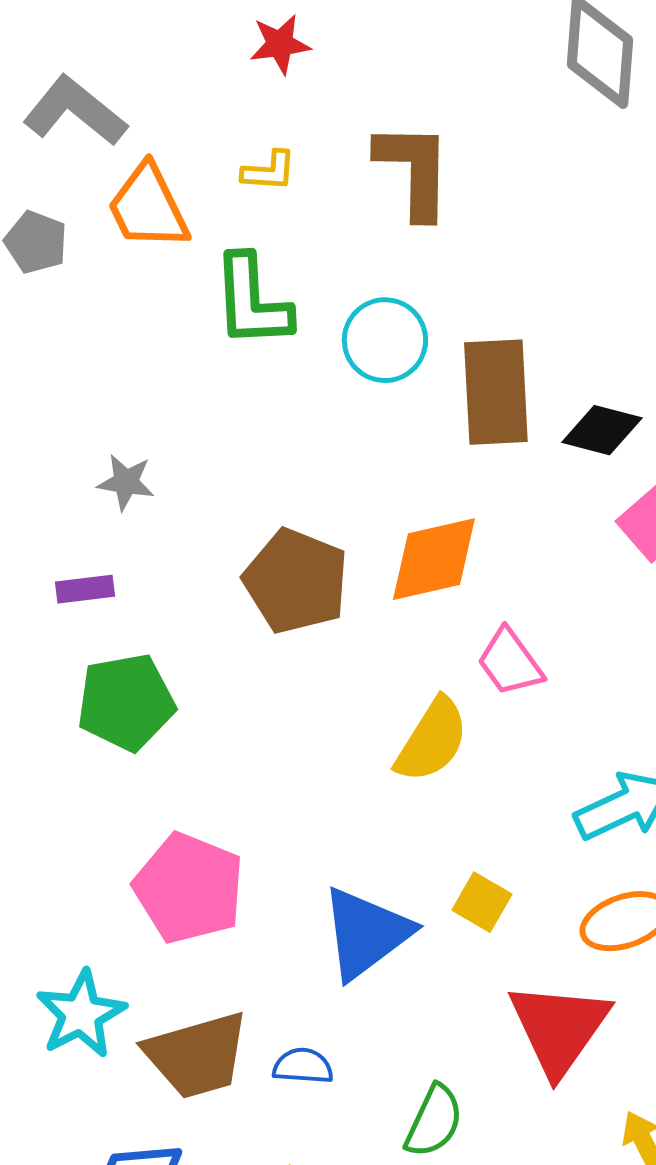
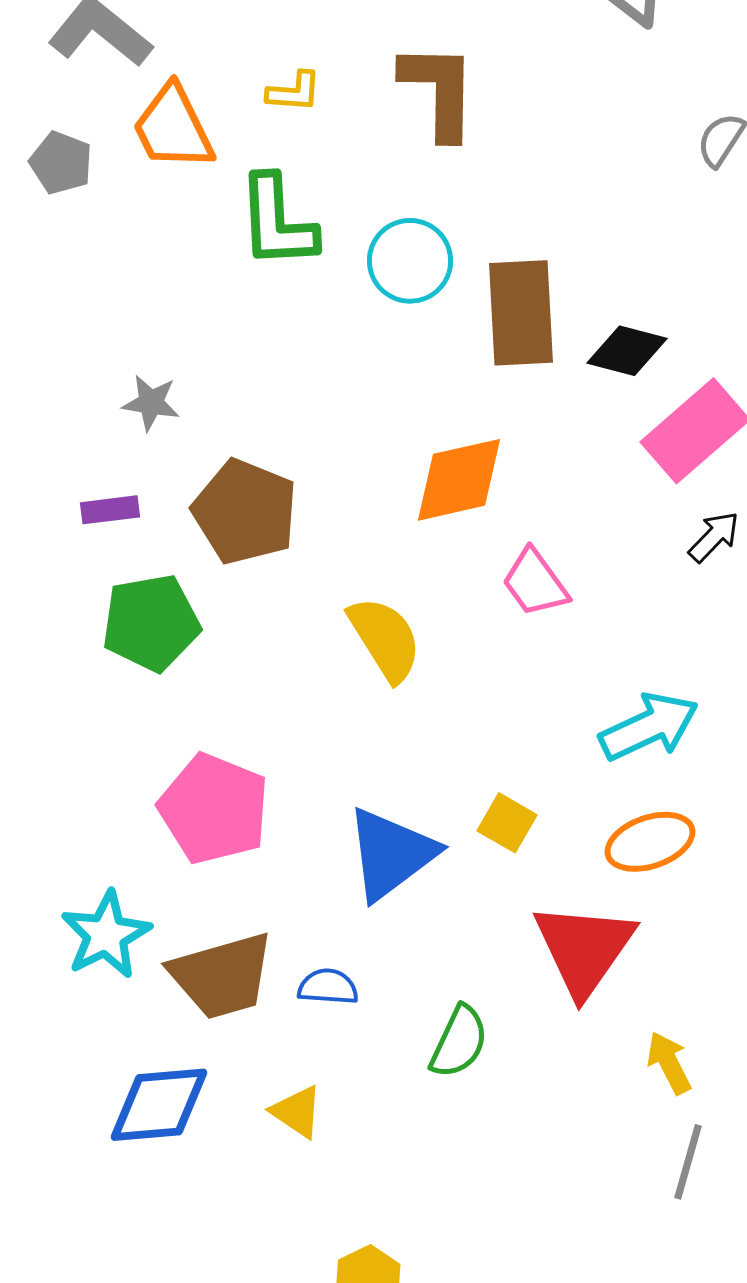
brown pentagon: (296, 581) -> (245, 512), moved
yellow semicircle: (432, 740) -> (385, 639), moved, turned -64

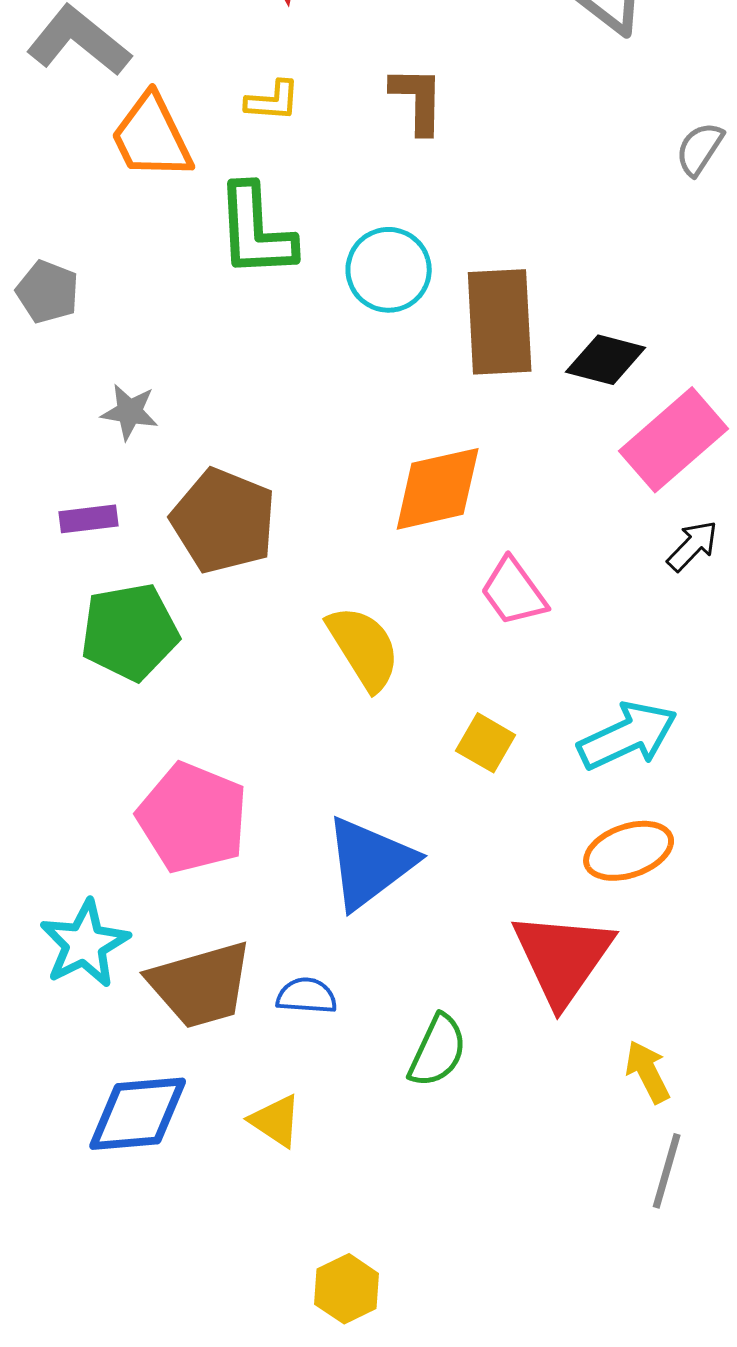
brown L-shape: (439, 91) -> (418, 100), size x0.7
gray pentagon: (61, 163) -> (48, 292), moved
yellow square: (507, 823) -> (486, 743), moved

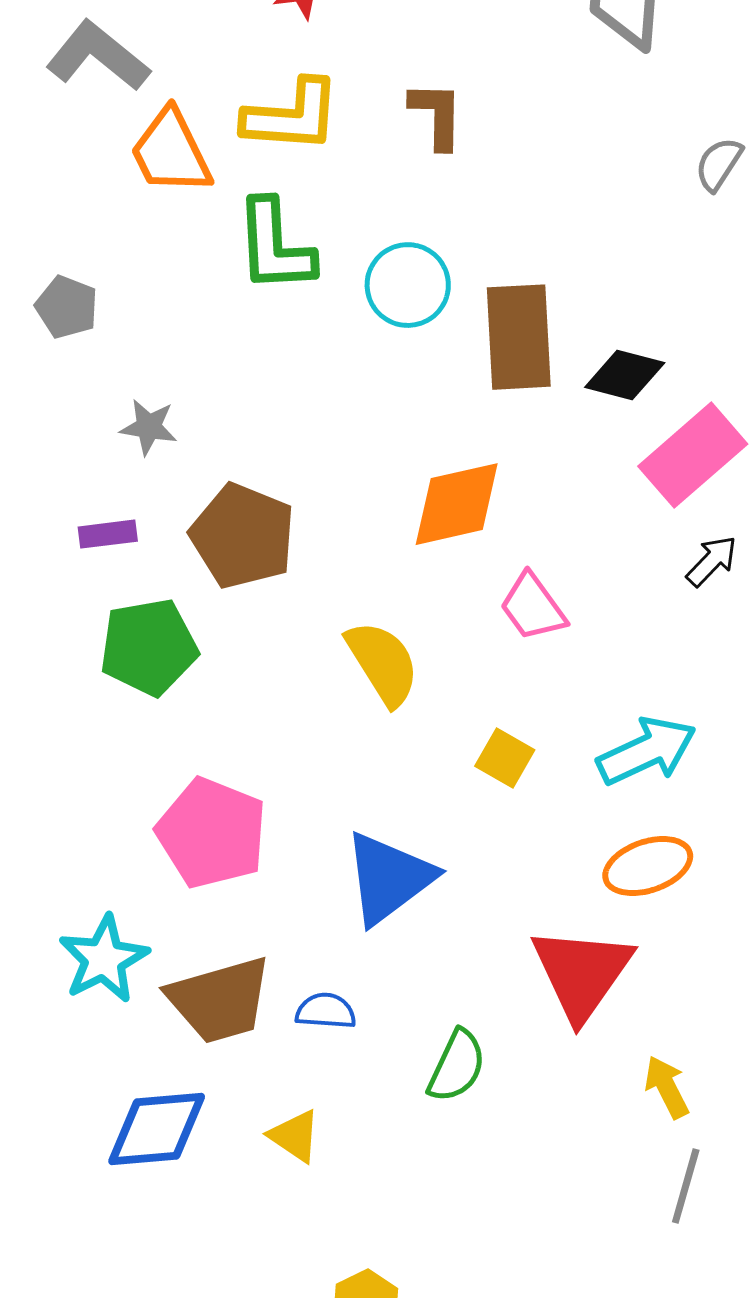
yellow L-shape: (273, 101) -> (292, 116), size x1.8

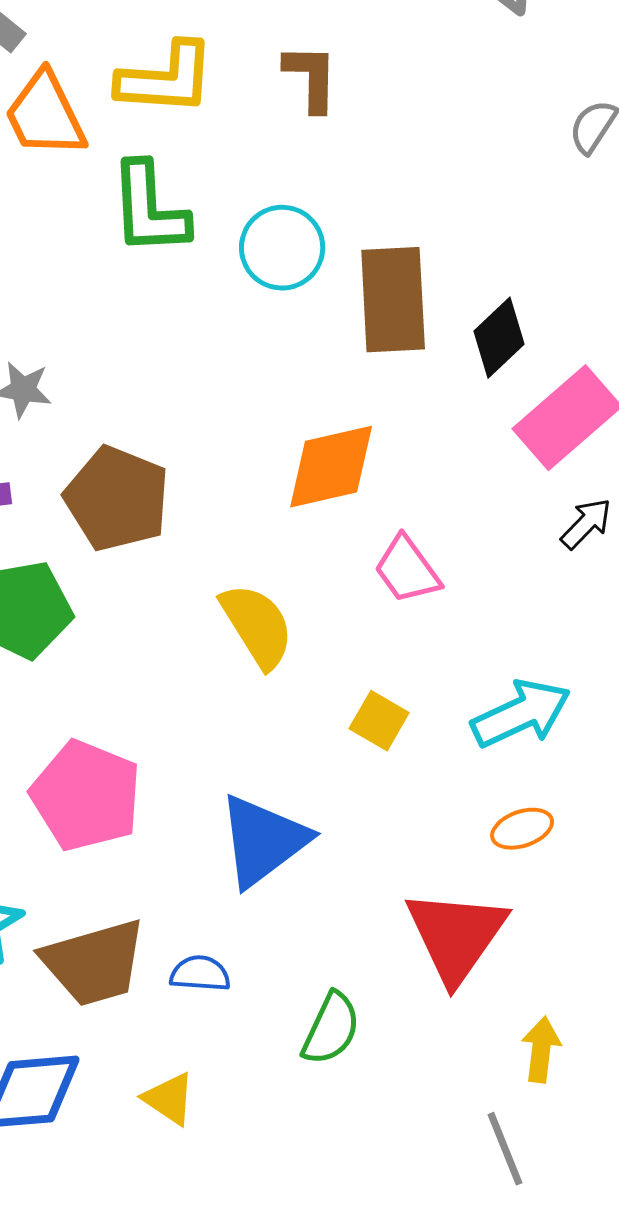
black diamond: (625, 375) -> (499, 338), turned -58
orange ellipse: (648, 866) -> (522, 829), size x0.7
yellow arrow: (667, 1087) -> (541, 1050), turned 34
gray line: (686, 1186) -> (505, 1149), moved, turned -38

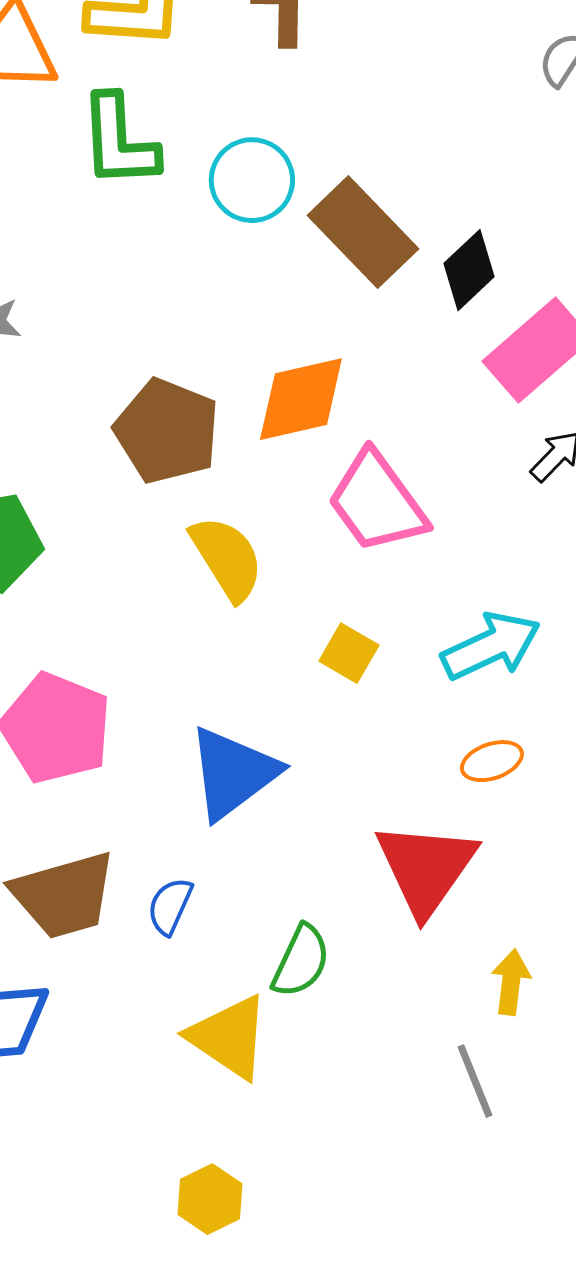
brown rectangle: (393, 300) -> (363, 232), turned -41
brown pentagon: (117, 499) -> (167, 431), moved
pink trapezoid: (407, 570) -> (377, 502), size x1.5
blue semicircle: (200, 974) -> (170, 906), turned -70
yellow triangle: (169, 1099) -> (229, 1037), moved, size x1.6

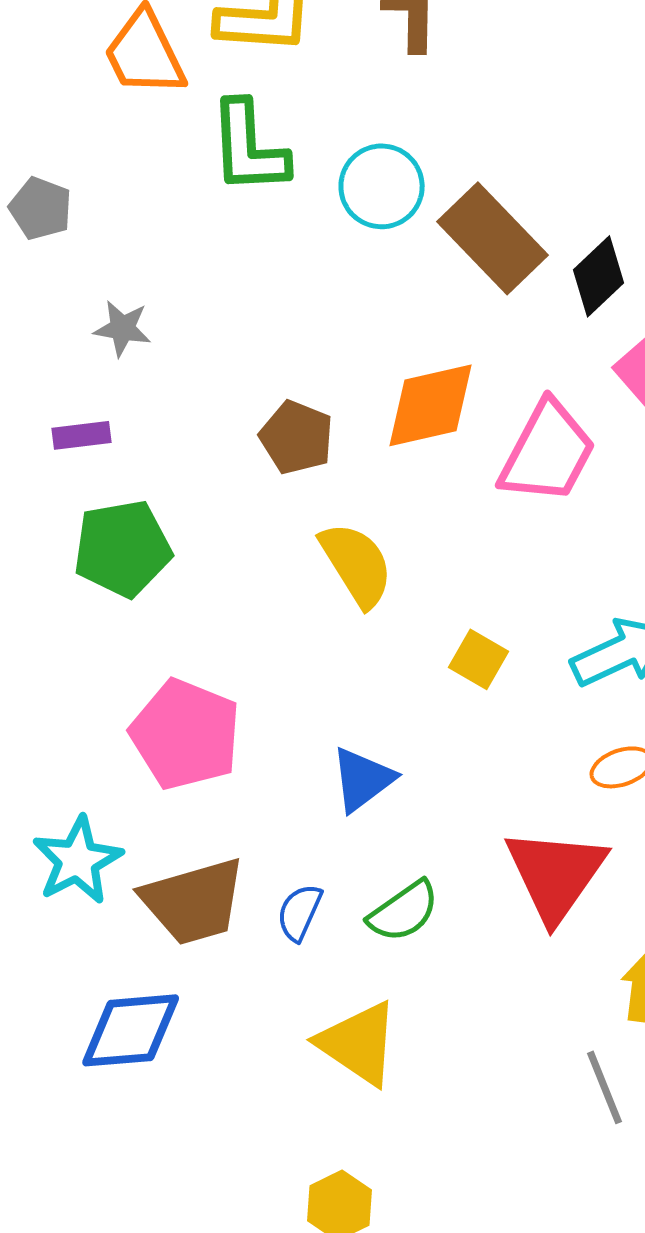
brown pentagon: (167, 431) -> (297, 437), size x0.7
pink trapezoid: (377, 502) -> (548, 452), moved, turned -116
blue triangle: (233, 773) -> (363, 779), size x0.7
green semicircle: (301, 961) -> (404, 911), moved, turned 30

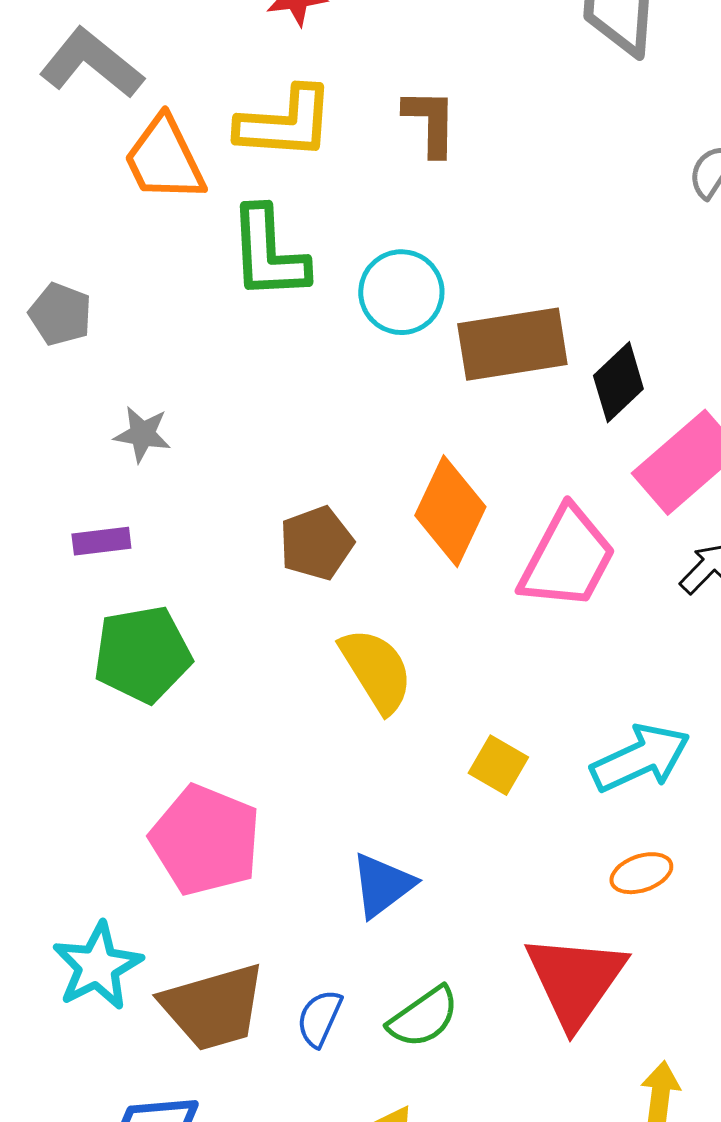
brown rectangle: (493, 238) -> (512, 344), turned -55
orange diamond: (431, 405) -> (450, 511), turned -52
brown pentagon: (297, 437) -> (316, 543), turned 30

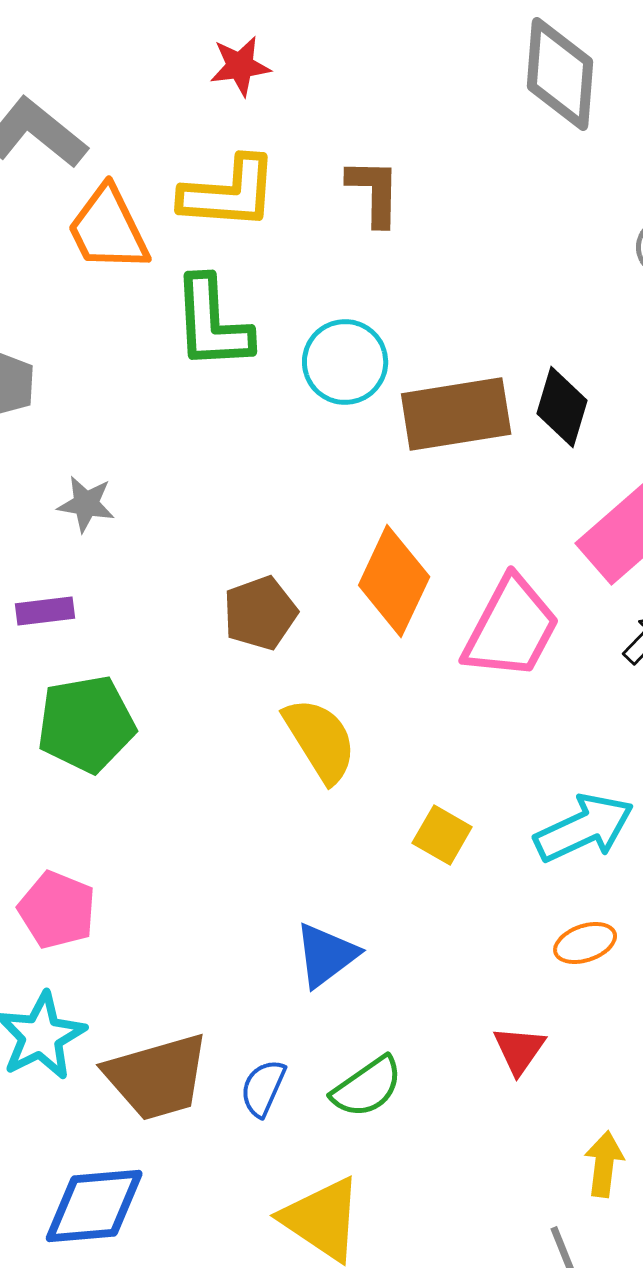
black diamond: (618, 382) -> (562, 407), moved, turned -30
pink pentagon: (205, 840) -> (57, 910), moved, size x0.7
red triangle: (575, 980) -> (519, 1050), size x0.5

